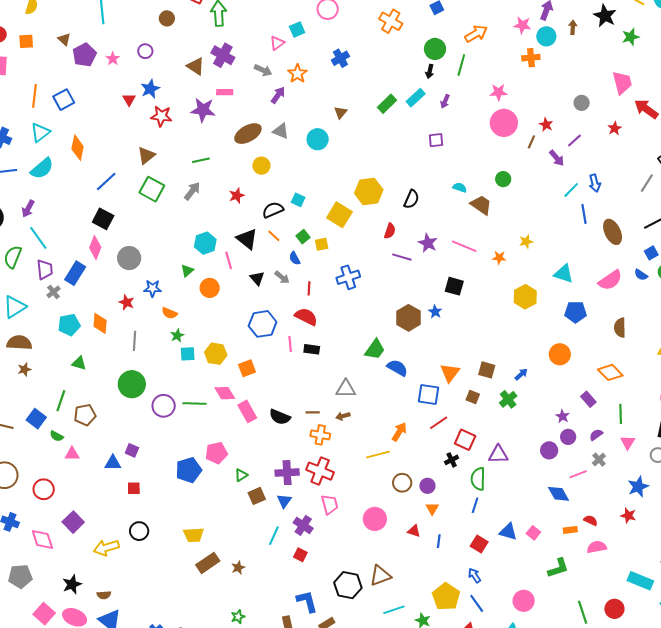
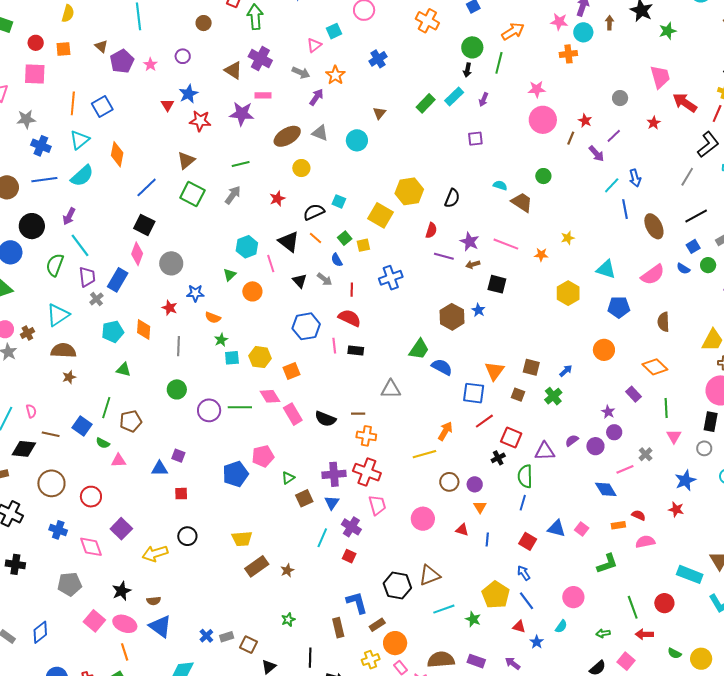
green circle: (132, 384) -> (177, 389), size x0.7
brown arrow: (343, 416) -> (473, 264), moved
purple semicircle: (596, 435) -> (572, 440), moved

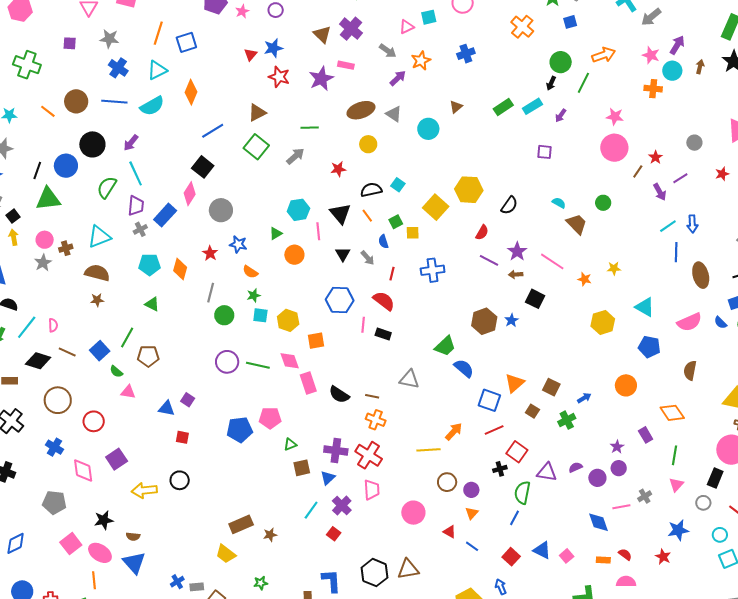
purple star: (242, 114) -> (321, 79), turned 30
green circle: (177, 389) -> (224, 315), moved
yellow trapezoid: (242, 539) -> (226, 554), moved, turned 30
blue line: (487, 539) -> (472, 546), turned -72

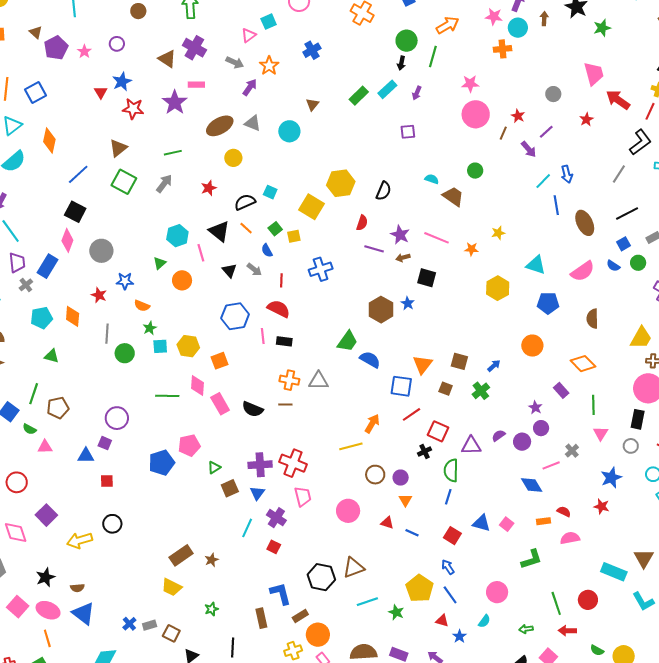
pink diamond: (290, 361) -> (198, 385), turned 35
purple circle: (227, 362) -> (117, 418), moved
orange cross: (376, 420) -> (289, 380), moved

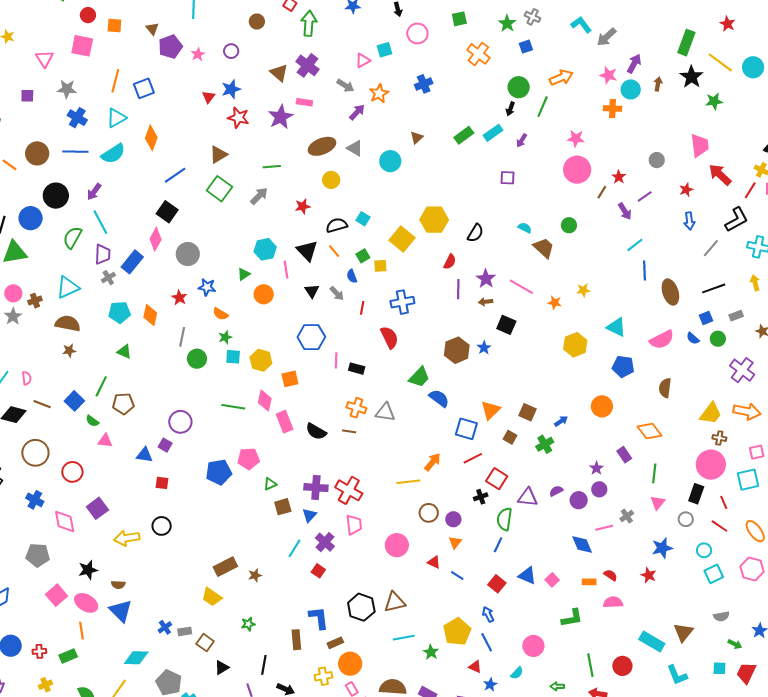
blue arrow: (567, 174) -> (689, 221), moved
purple line: (374, 249) -> (458, 289), turned 66
red semicircle: (279, 309) -> (389, 337), moved, turned 30

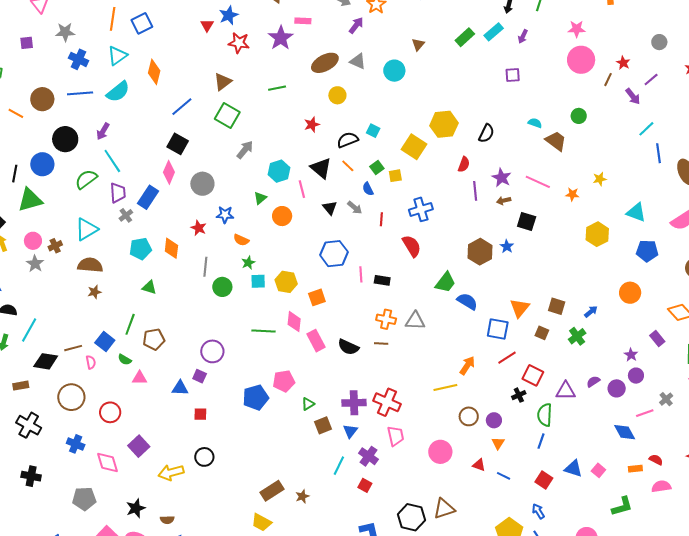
gray arrow: (259, 196) -> (245, 150), moved
green semicircle: (73, 238) -> (86, 179), turned 30
pink semicircle: (27, 378) -> (91, 362), moved
brown line: (42, 404) -> (73, 348), turned -30

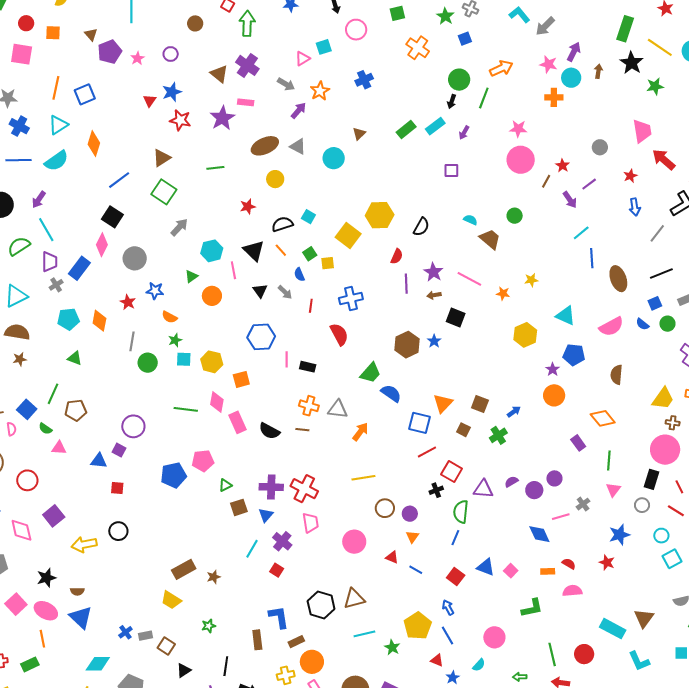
purple star: (631, 355) -> (553, 369), moved
orange arrow: (467, 365) -> (360, 432), moved

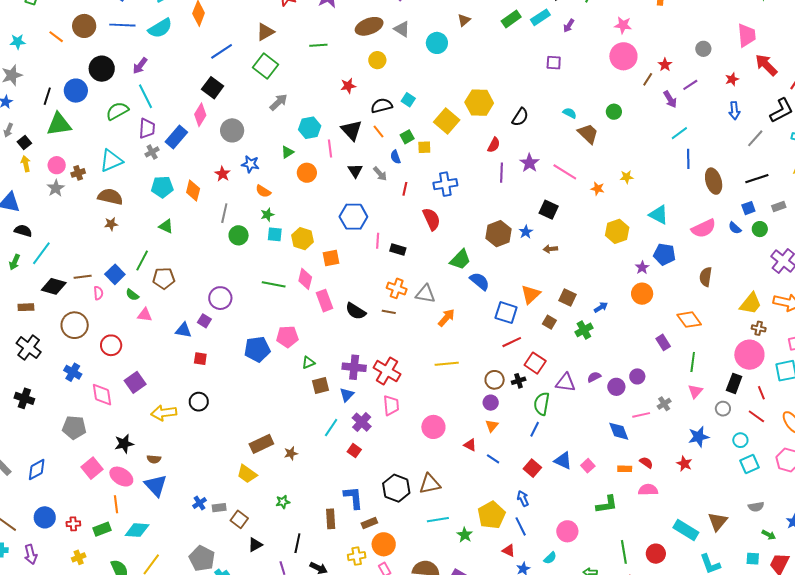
brown arrow: (434, 295) -> (550, 249), moved
brown circle: (385, 508) -> (495, 380), moved
cyan diamond: (98, 664) -> (137, 530), moved

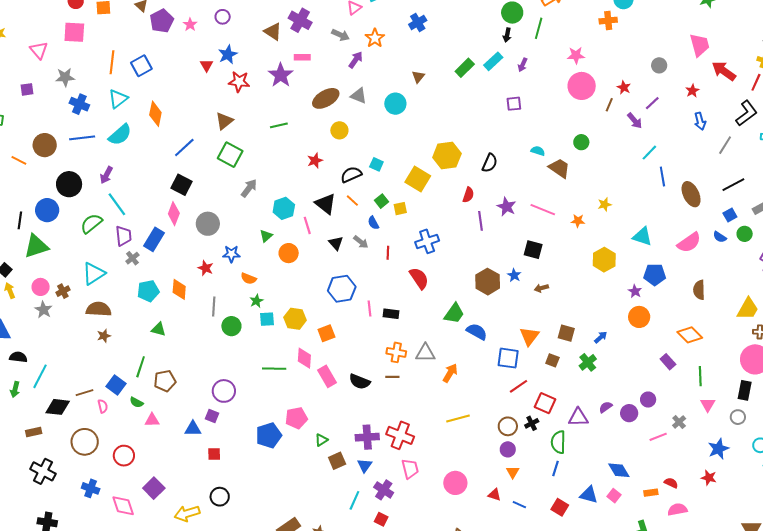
blue diamond: (619, 431) -> (619, 470), moved

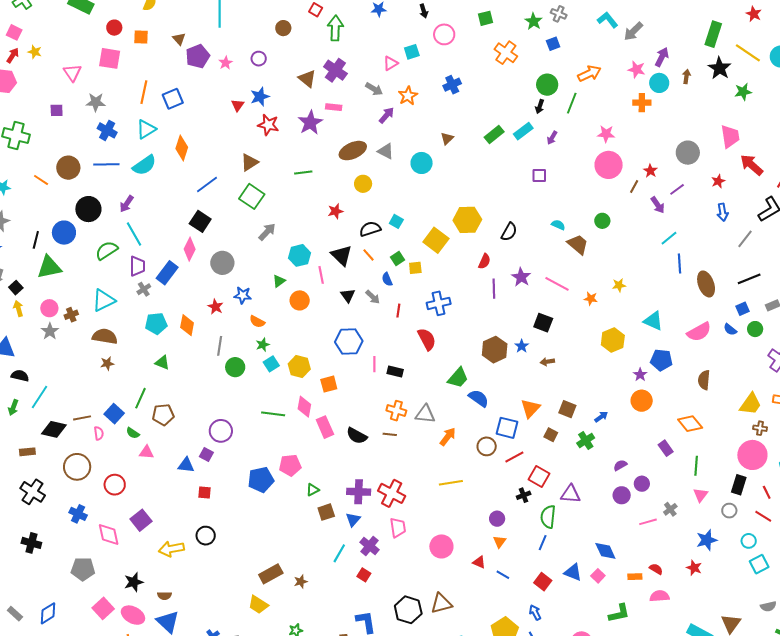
gray circle: (659, 65) -> (688, 153), size x1.5
cyan square: (267, 319) -> (271, 364), turned -35
purple semicircle: (606, 407) -> (620, 465), moved
brown circle: (508, 426) -> (487, 446), moved

